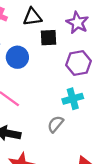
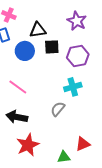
black triangle: (32, 17) -> (38, 30), moved
black square: (49, 38) -> (52, 47), moved

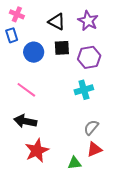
black triangle: (38, 30) -> (57, 22), moved, turned 36
gray semicircle: (58, 109) -> (91, 127), moved

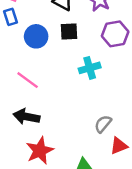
purple hexagon: (89, 57) -> (115, 34), moved
cyan cross: (84, 90) -> (90, 68), moved
red triangle: (94, 149) -> (119, 146), moved

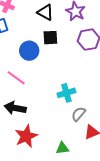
blue circle: (36, 36) -> (29, 51), moved
cyan cross: (90, 68) -> (66, 93), moved

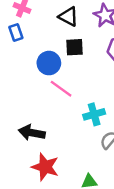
pink line: (16, 78) -> (61, 89), moved
red star: (26, 136) -> (45, 167), turned -30

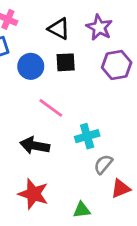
blue circle: (49, 63) -> (31, 66), moved
black arrow: (32, 133) -> (35, 146), moved

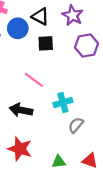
blue circle: (31, 66) -> (18, 28), moved
red triangle: (121, 188) -> (90, 161), moved, turned 42

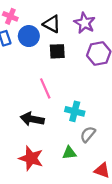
pink line: (34, 80) -> (45, 88), turned 30
cyan cross: (63, 103) -> (75, 111), turned 30
green triangle: (59, 162) -> (69, 153), moved

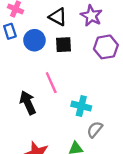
blue circle: (29, 36) -> (34, 40), moved
black arrow: (32, 119) -> (28, 103), moved, turned 55

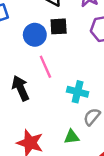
blue circle: (34, 40) -> (35, 35), moved

